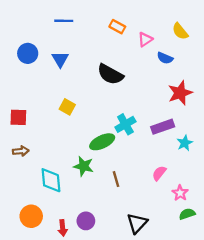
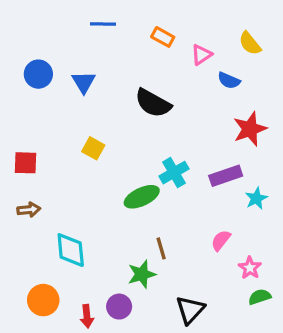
blue line: (64, 21) -> (103, 24), moved
green star: (84, 166) -> (142, 274), moved, turned -30

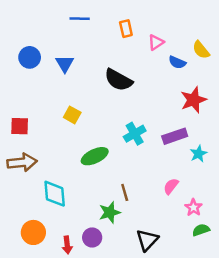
orange rectangle: (163, 37) -> (126, 29), turned 48
yellow semicircle: (250, 43) -> (201, 50), moved
green ellipse: (142, 197) -> (95, 156), moved
brown arrow: (29, 210) -> (22, 162), size x1.6

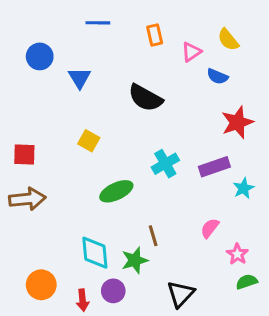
yellow semicircle: (201, 50) -> (228, 40), moved
blue circle: (30, 57) -> (40, 56), moved
cyan diamond: (55, 194) -> (95, 253), moved

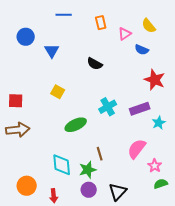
black semicircle: (145, 98) -> (95, 64), size x0.7
red star: (237, 122) -> (155, 80), turned -30
pink semicircle: (210, 228) -> (137, 149), size x1.5
purple circle: (113, 291) -> (89, 190), moved

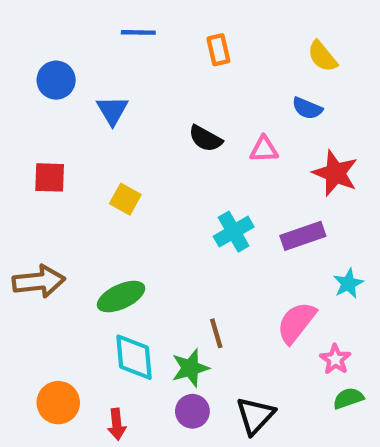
pink triangle: (125, 34) -> (264, 149), moved, turned 32
red square: (16, 101) -> (50, 177), moved
cyan star: (159, 123) -> (348, 284), moved
green ellipse: (76, 125) -> (121, 297), moved

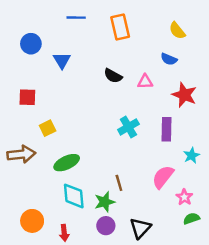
orange rectangle: (218, 50) -> (120, 27), size x1.5
yellow square: (125, 199) -> (48, 128), moved, turned 35
purple rectangle: (303, 236) -> (166, 129), turned -70

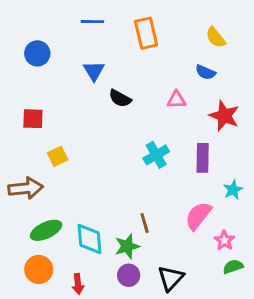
blue triangle: (62, 60) -> (94, 71), moved
black semicircle: (113, 76) -> (120, 98), moved
green ellipse: (67, 163) -> (46, 230), moved

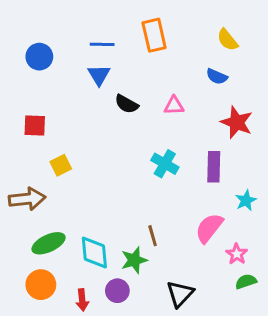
blue line: (92, 22) -> (102, 44), moved
pink triangle: (176, 100) -> (174, 106), moved
cyan cross: (156, 155) -> (165, 164), turned -30
purple circle: (129, 275) -> (117, 291), moved

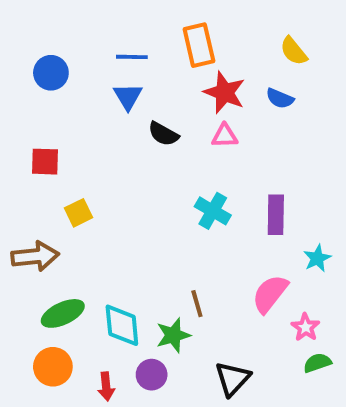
red star: (237, 122) -> (225, 92), moved

